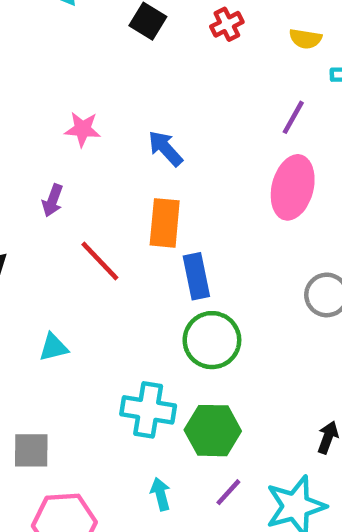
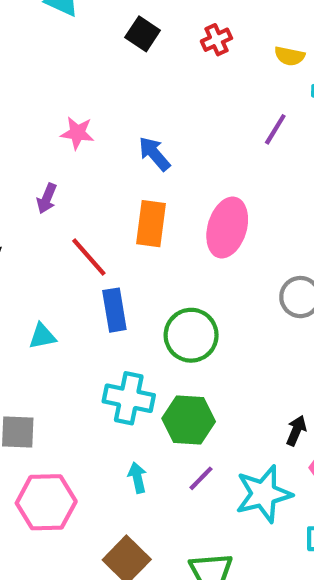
pink ellipse: (293, 187) -> (227, 228), moved
blue rectangle: (196, 276) -> (114, 310), moved

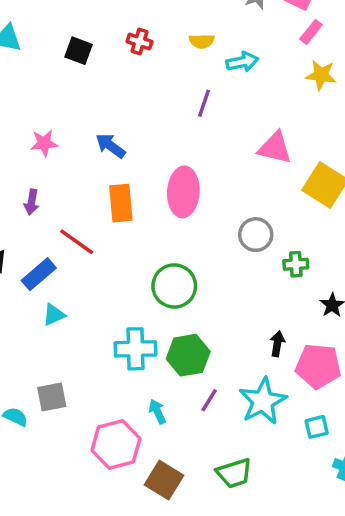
red cross: (216, 40) -> (139, 42), turned -35
blue rectangle: (114, 310) -> (39, 274), moved, turned 72
pink hexagon: (46, 502) -> (116, 444), moved

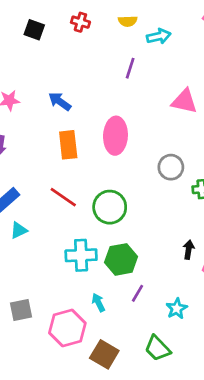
red line: (77, 242) -> (63, 197), moved
gray square: (52, 397) -> (21, 310), moved
cyan star: (263, 401) -> (177, 309), moved, size x0.6
green trapezoid: (234, 473) -> (157, 348), turned 64

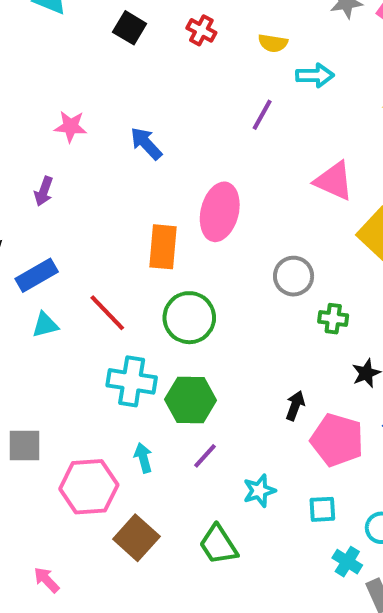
orange rectangle: (68, 145) -> (163, 247), moved
red line: (63, 197) -> (107, 313), moved

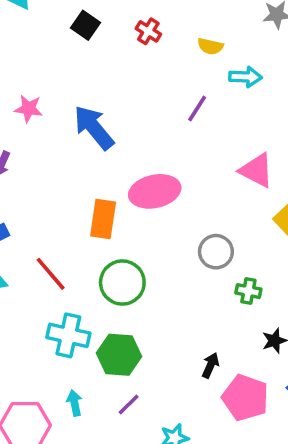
blue arrow: (146, 143) -> (94, 128), size x1.5
pink ellipse: (220, 212) -> (155, 191), turned 60

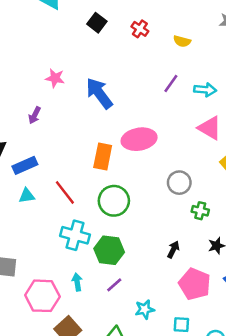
cyan arrow: (245, 77) -> (205, 90), moved
black arrow: (210, 365) -> (173, 249), moved

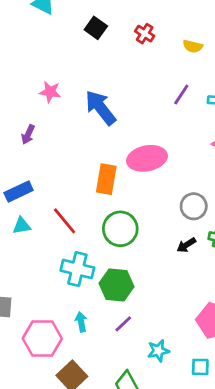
black arrow: (173, 249) -> (186, 245), moved, turned -147

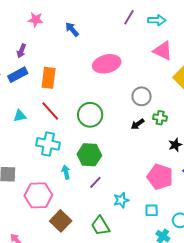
blue arrow: (101, 108) -> (72, 29), size x0.6
orange rectangle: (106, 179) -> (49, 78), moved
blue rectangle: (19, 191) -> (18, 75), moved
cyan cross: (77, 269) -> (48, 144), moved
cyan arrow: (81, 322) -> (66, 172), moved

